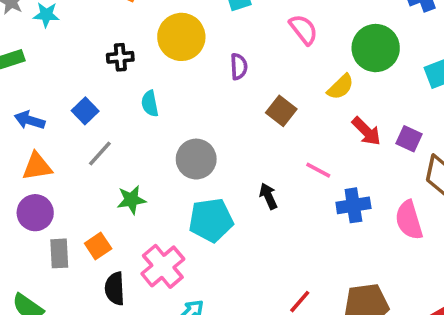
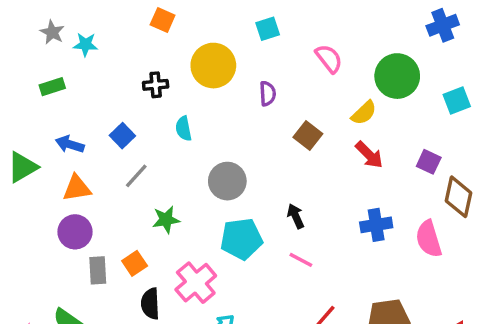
red arrow: (366, 131) -> (369, 155), moved
pink line: (318, 170) -> (301, 260), moved

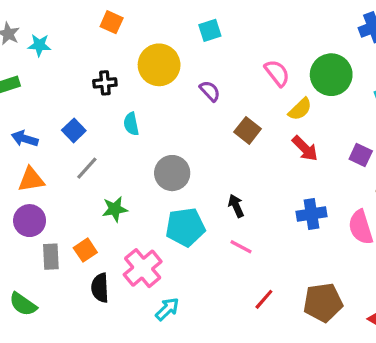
pink semicircle: (329, 59) -> (277, 73), moved
purple semicircle: (268, 94) -> (210, 91), turned -40

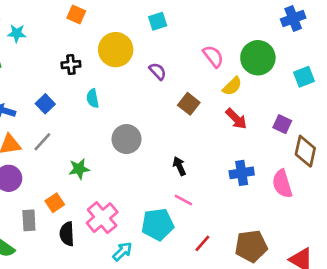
gray line: (87, 168) -> (42, 142), moved
cyan pentagon: (185, 227) -> (158, 224), moved
gray rectangle: (51, 257) -> (29, 220), moved

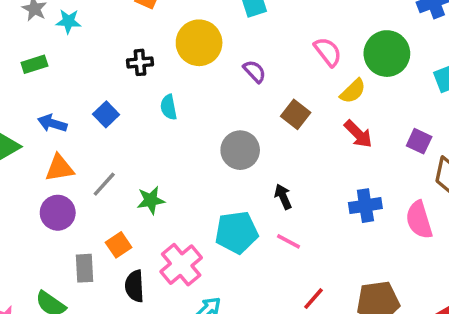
gray circle: (126, 139) -> (240, 150), moved
gray line: (42, 142) -> (104, 184), moved
cyan pentagon: (158, 224) -> (237, 232), moved

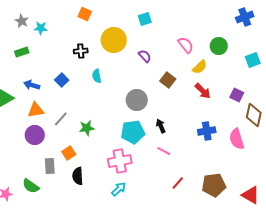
green circle: (387, 54) -> (219, 46), size x0.7
cyan pentagon: (237, 232) -> (133, 132), moved
pink cross: (181, 265) -> (120, 161), moved, turned 30

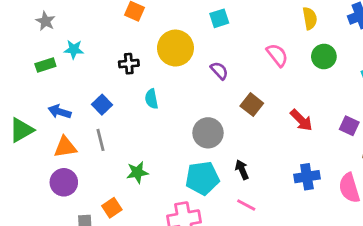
cyan star: (41, 28) -> (74, 49), moved
yellow semicircle: (200, 67) -> (310, 18), moved, turned -56
gray line: (61, 119) -> (101, 140), moved, turned -56

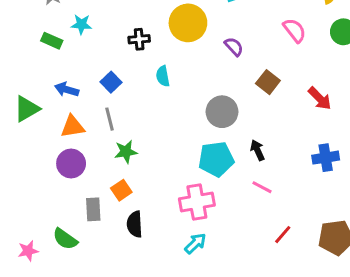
green rectangle: (45, 65) -> (52, 41), turned 42
green star: (137, 172) -> (126, 152), moved

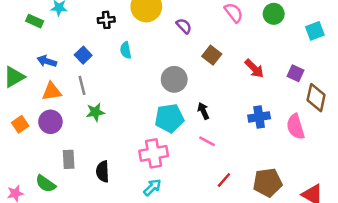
orange square: (121, 190) -> (20, 124), moved

